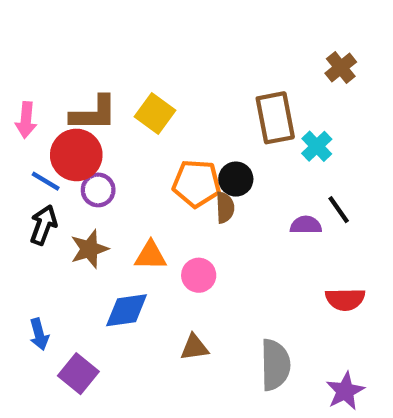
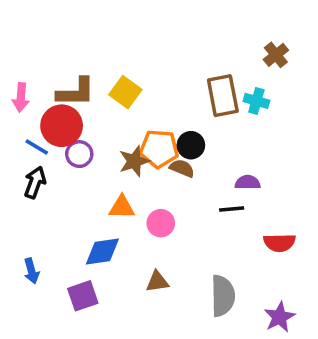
cyan cross: (317, 146) -> (256, 101), moved, turned -30
brown semicircle: (225, 207) -> (182, 168), turned -65
black line: (339, 210) -> (232, 209), moved, turned -60
brown star: (89, 249) -> (134, 161), moved
purple square: (78, 374) -> (83, 296), moved, turned 32

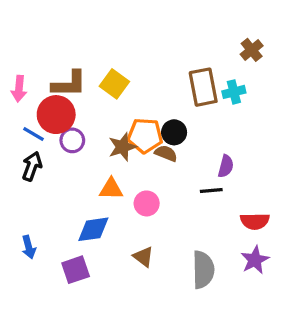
cyan cross: (256, 101) -> (234, 92), turned -30
purple semicircle: (248, 182) -> (226, 166), turned 105
brown triangle: (157, 282) -> (143, 257), turned 45
purple star: (279, 317) -> (255, 260), moved

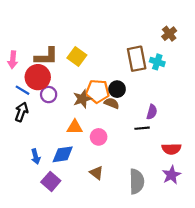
cyan cross: (234, 92) -> (157, 62), turned 32
blue arrow: (29, 247) -> (36, 156), moved
purple square: (76, 270) -> (51, 181), turned -30

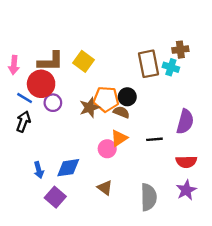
brown cross: (169, 34) -> (180, 50), moved, turned 32
purple semicircle: (152, 112) -> (185, 122), moved, size x1.5
orange triangle: (75, 127) -> (119, 138), moved, turned -35

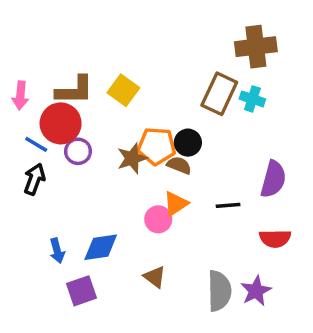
brown cross: (180, 50) -> (256, 47), moved, size x1.6
brown rectangle: (149, 64) -> (219, 94), turned 36
purple star: (186, 190) -> (256, 291), moved
purple square: (55, 197) -> (81, 291), turned 30

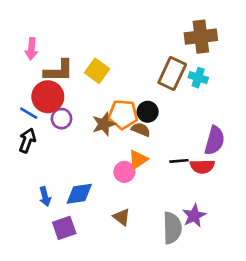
pink arrow: (20, 95) -> (31, 49), moved
red semicircle: (275, 239) -> (202, 166), moved
purple star: (256, 291) -> (194, 216), moved

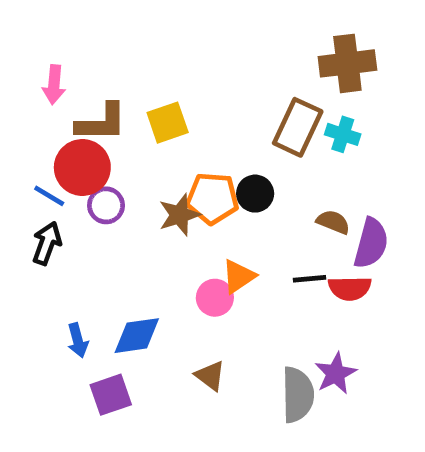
yellow square: (97, 71) -> (168, 123), turned 35
brown semicircle: (141, 130) -> (333, 222), moved

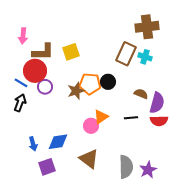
red semicircle: (350, 288) -> (159, 121), moved
purple star: (336, 373) -> (148, 170), moved
brown triangle: (210, 376) -> (89, 159), size x1.5

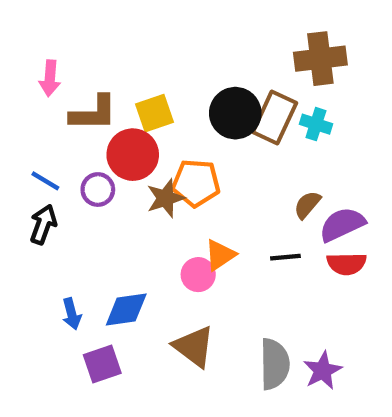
red circle: (35, 71) -> (133, 155), moved
black circle: (108, 82) -> (235, 113), moved, size x1.5
brown semicircle: (141, 94) -> (307, 205), turned -72
purple semicircle: (157, 103) -> (342, 224), turned -130

